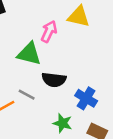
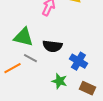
green triangle: (29, 54) -> (23, 37), moved

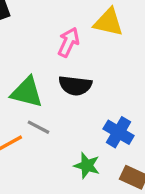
black semicircle: (52, 46) -> (75, 86), moved

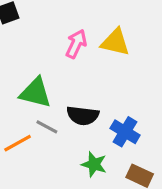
yellow triangle: (109, 22) -> (115, 42), moved
black semicircle: (75, 86) -> (83, 115), moved

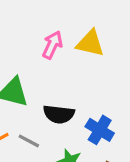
gray line: (47, 127) -> (29, 141), moved

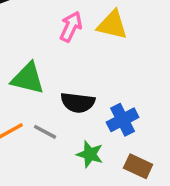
blue cross: (100, 130) -> (123, 120), turned 32

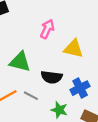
yellow triangle: (112, 25) -> (73, 49), moved

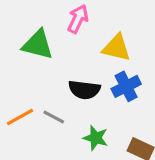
green triangle: (20, 62) -> (38, 45), moved
blue cross: (80, 88) -> (126, 86), moved

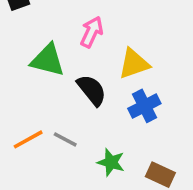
yellow triangle: (116, 48) -> (134, 64), turned -32
black semicircle: (84, 90) -> (92, 90), moved, turned -136

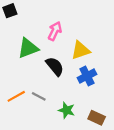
green triangle: (48, 60) -> (28, 48), turned -35

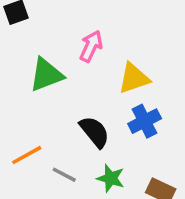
black semicircle: (55, 66) -> (95, 132), moved
gray line: (39, 96) -> (64, 175), moved

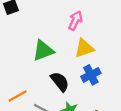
pink arrow: (91, 46) -> (75, 21), moved
green triangle: (46, 75) -> (43, 50), moved

